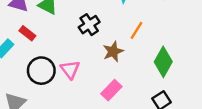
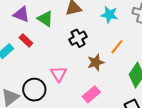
black circle: (41, 71) -> (34, 90), moved

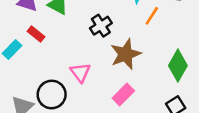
orange line: (117, 47) -> (152, 16), moved
brown star: (96, 62) -> (126, 54), size x1.4

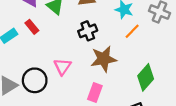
pink rectangle: (123, 95) -> (95, 92), turned -36

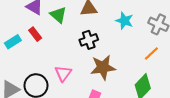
orange line: (132, 31) -> (151, 53), moved

